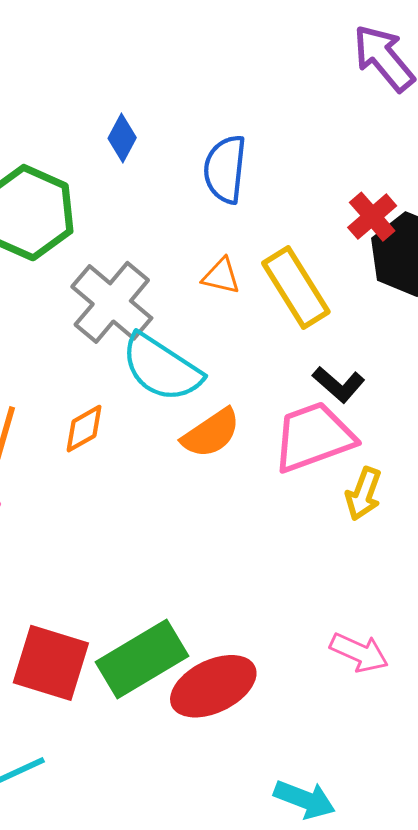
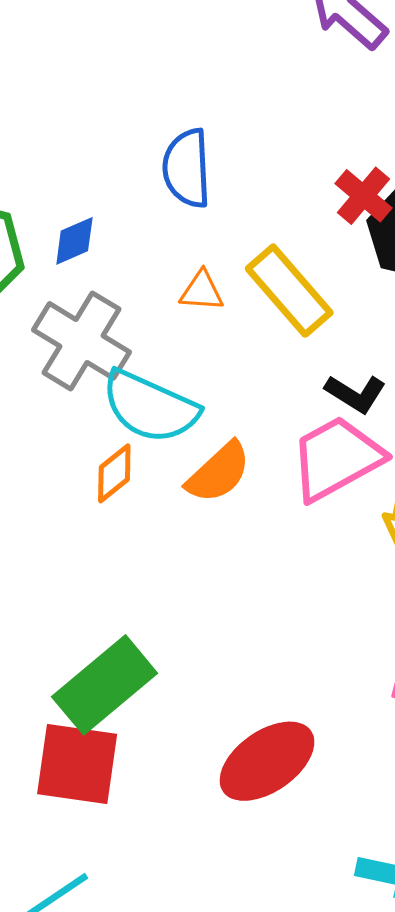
blue diamond: (122, 138) -> (74, 241), moved, turned 48
orange diamond: (84, 429) -> (114, 473), moved
green rectangle: (142, 659) -> (105, 685), moved

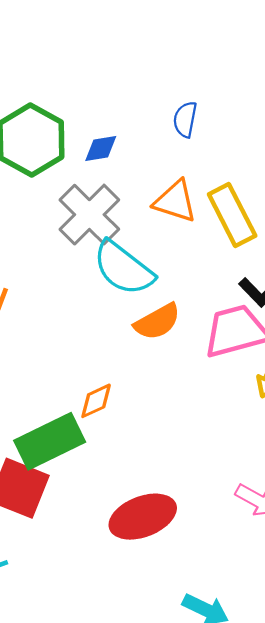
blue semicircle: (187, 168) -> (185, 119), size x0.7
orange triangle: (202, 291) -> (175, 201), size x1.5
orange diamond: (114, 473) -> (96, 401), moved

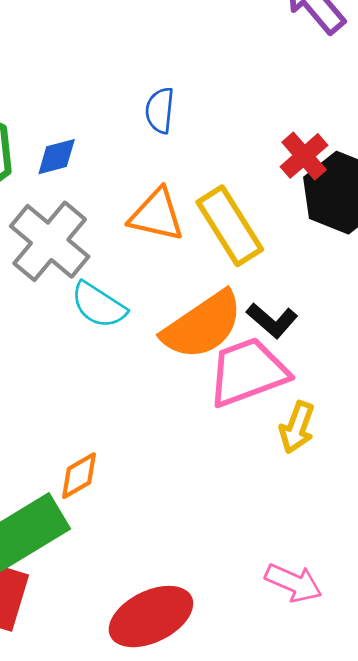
cyan semicircle: (123, 268) -> (99, 305), size x0.7
orange semicircle: (157, 322) -> (203, 325), moved, size x1.4

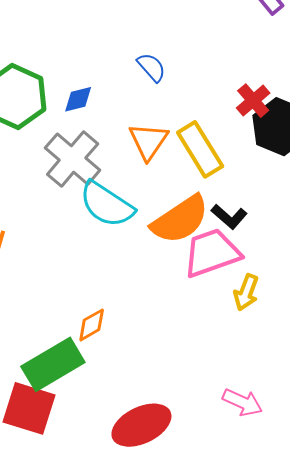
blue semicircle: (160, 110) -> (151, 67), turned 132
orange triangle: (157, 215) -> (148, 141), turned 51
cyan semicircle: (99, 305) -> (107, 204), size x1.4

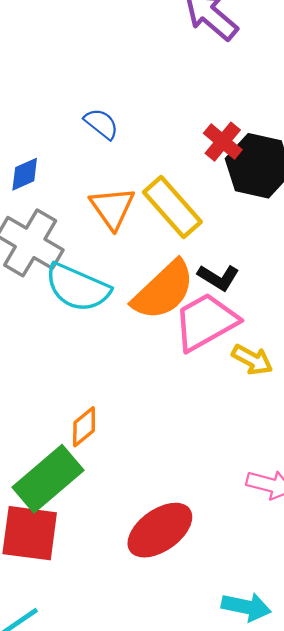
yellow arrow: (246, 292) -> (252, 360), turned -72

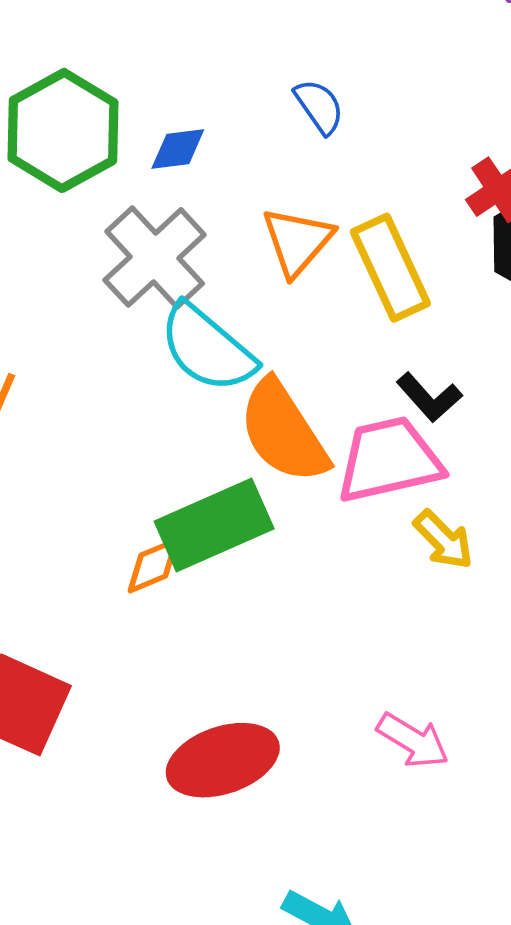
orange semicircle: (163, 290) -> (283, 432), moved, turned 84
green rectangle: (48, 479) -> (214, 525), moved

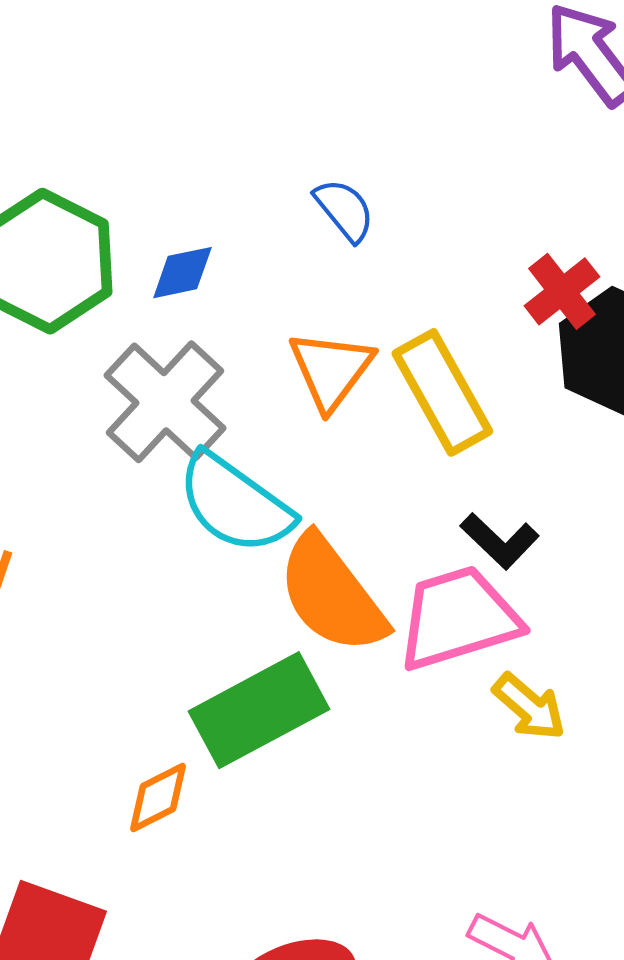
orange diamond: (153, 566) -> (158, 797), moved

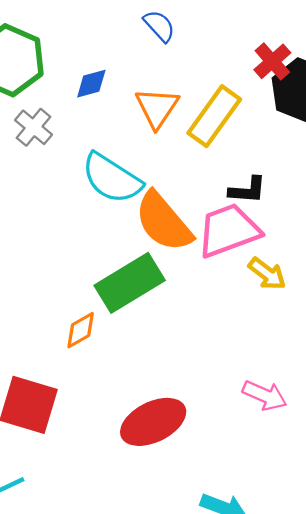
blue diamond: (182, 273) -> (91, 84), moved
yellow rectangle: (442, 392) -> (214, 116), turned 68
gray cross: (165, 402) -> (34, 127), moved, size x0.6
black L-shape: (500, 541) -> (247, 190), turned -36

